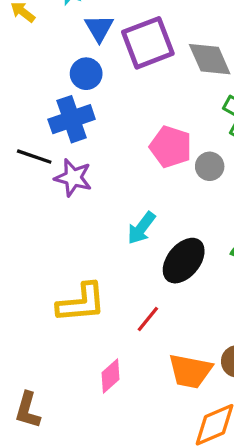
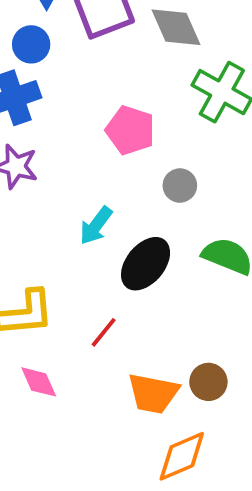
gray circle: (210, 166) -> (180, 186), moved
pink diamond: (111, 376) -> (39, 382), moved, turned -72

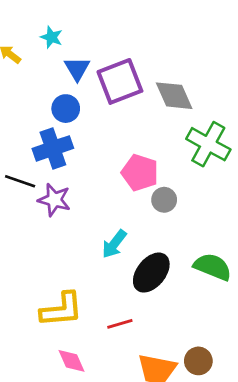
gray circle: (180, 186) -> (164, 200), moved
red line: (104, 332) -> (120, 324), turned 35

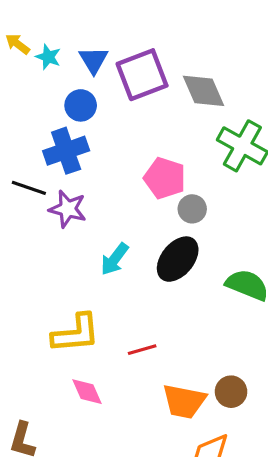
cyan star: (51, 37) -> (48, 57), moved
cyan arrow: (114, 244) -> (115, 259), moved
black ellipse: (151, 273) -> (178, 259), moved

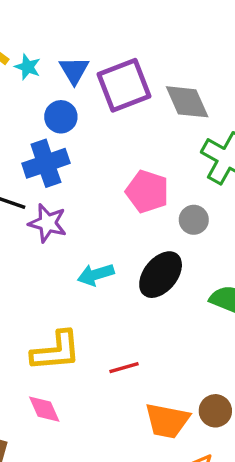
gray circle: (192, 209) -> (194, 220), moved
cyan arrow: (115, 259) -> (96, 275), turned 36
pink diamond: (87, 392) -> (44, 409), moved

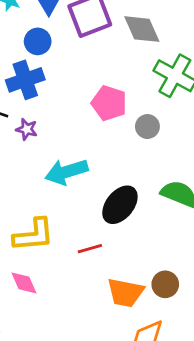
purple star: (48, 223) -> (27, 129), size x0.7
cyan arrow: (96, 275) -> (66, 172), size x1.4
black ellipse: (161, 275) -> (120, 205), moved

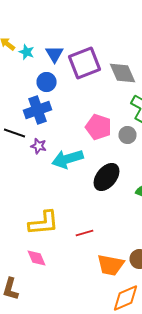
gray circle: (147, 127) -> (128, 135), moved
cyan arrow: (66, 172) -> (68, 159), moved
black ellipse: (120, 205) -> (106, 177), moved

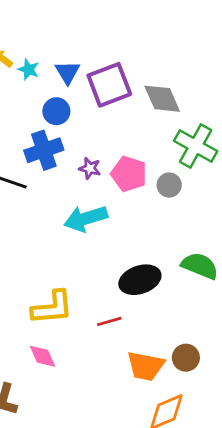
purple star: (38, 146) -> (90, 168), moved
black ellipse: (106, 177) -> (140, 280), moved, turned 32

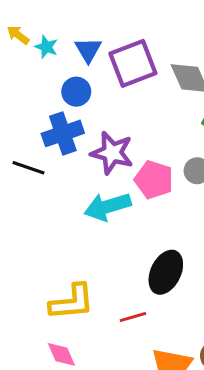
purple star: (90, 168) -> (112, 153), size x1.8
pink pentagon: (129, 174) -> (154, 180), moved
black ellipse: (140, 280) -> (166, 272), turned -45

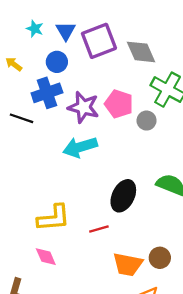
yellow arrow: (18, 35) -> (14, 64), moved
pink pentagon: (154, 180) -> (119, 104), moved

